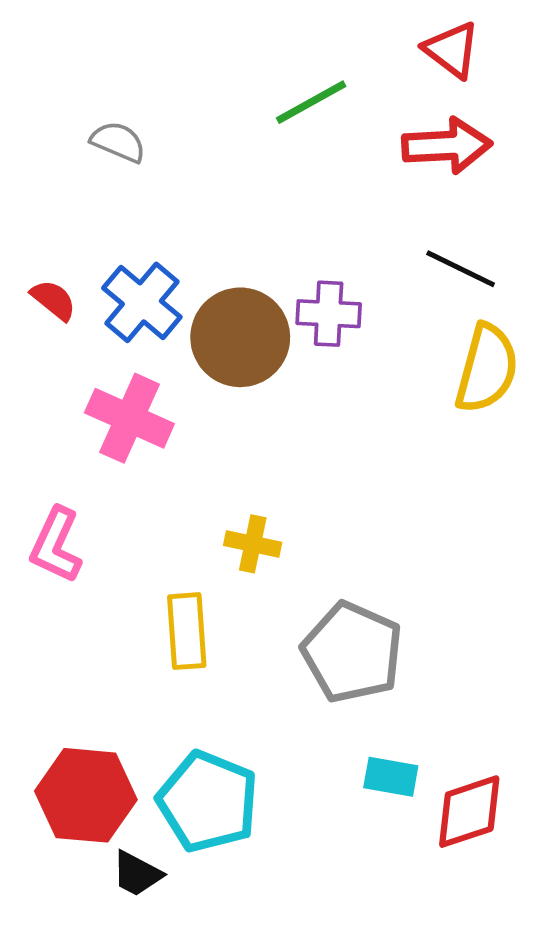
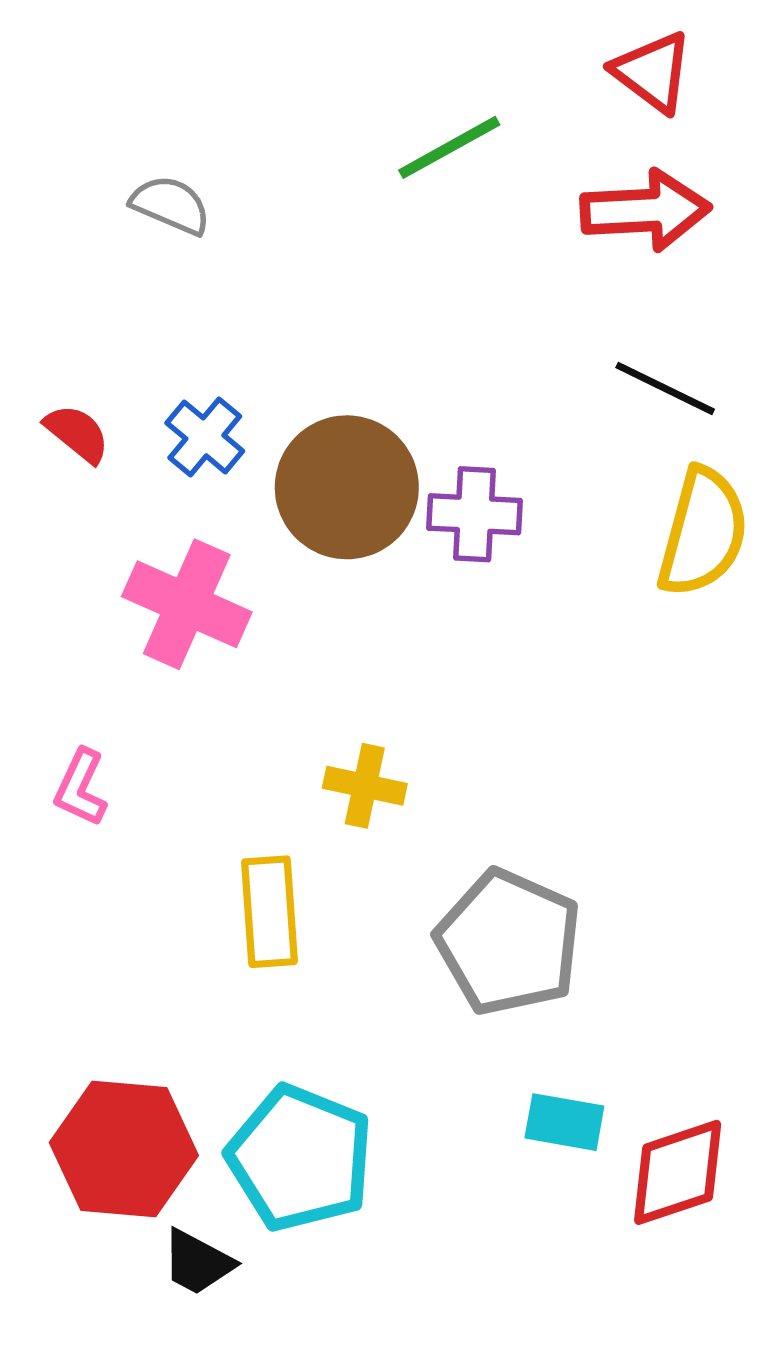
blue cross: (142, 302) -> (205, 437), size x0.7
purple cross: (329, 314) -> (475, 514), moved
pink L-shape: (56, 545) -> (81, 788), size x0.7

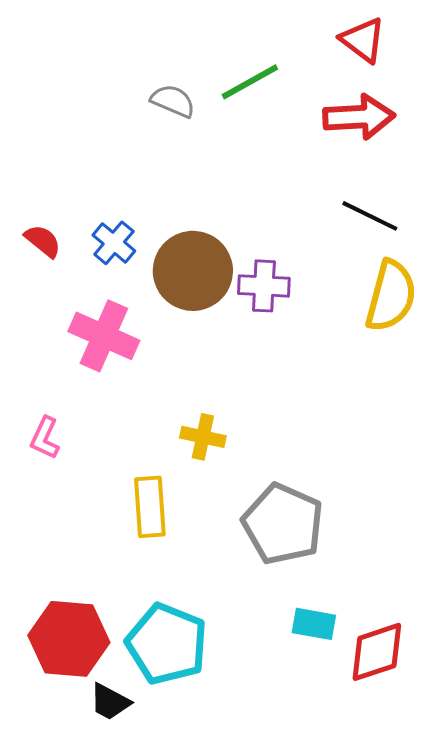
gray semicircle: (171, 205) -> (173, 101), moved

